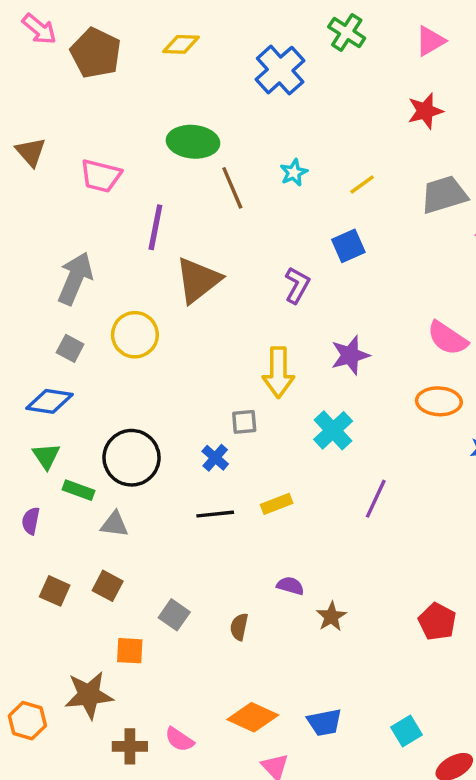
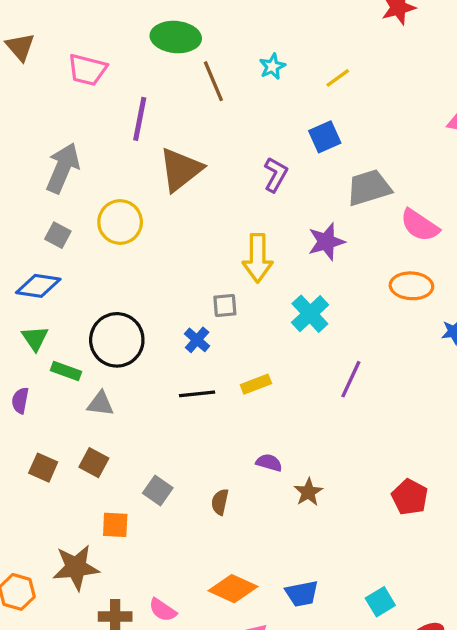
gray trapezoid: (444, 195) -> (369, 188), moved

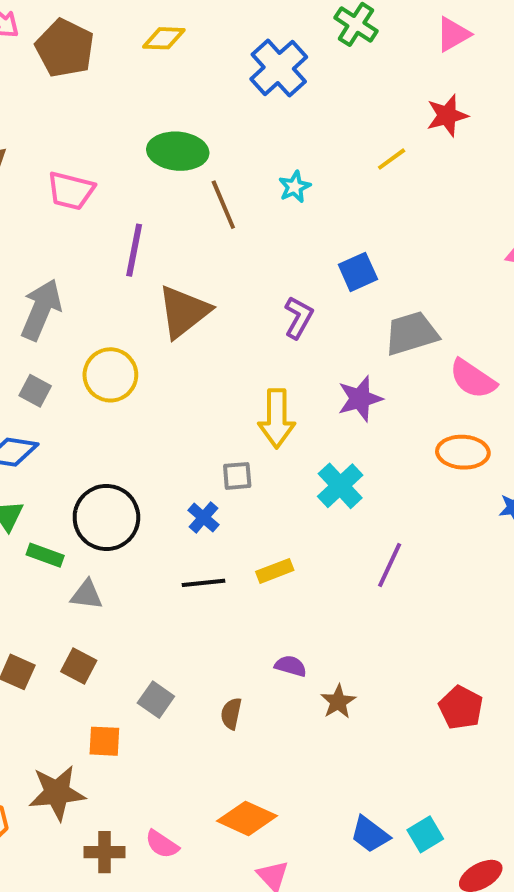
yellow line: (338, 78) -> (392, 159), moved
blue trapezoid: (302, 594) -> (370, 834), moved, turned 48

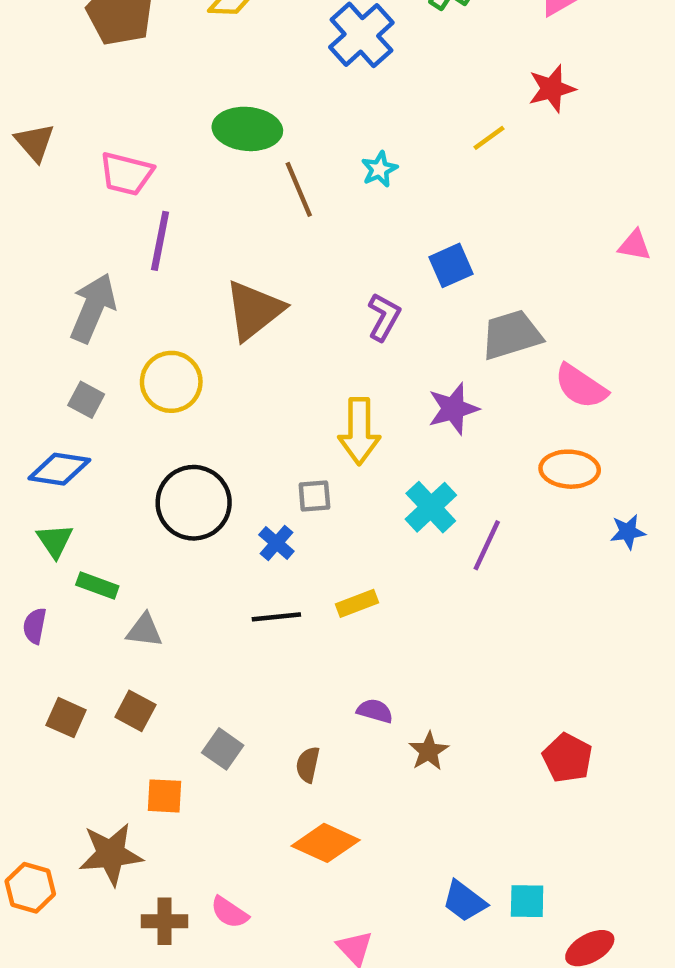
purple line: (134, 250) -> (160, 241), moved
black circle: (106, 517) -> (194, 503), moved
purple line: (390, 565) -> (487, 545), moved
orange diamond: (247, 818) -> (326, 843), moved
cyan square: (425, 834) -> (527, 901), turned 32

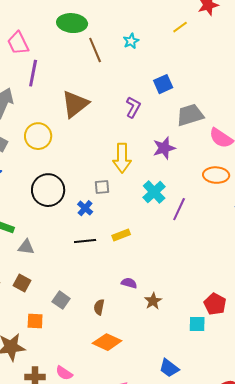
pink trapezoid: (126, 174) -> (18, 43), turned 50
cyan square: (527, 901) -> (197, 324), moved

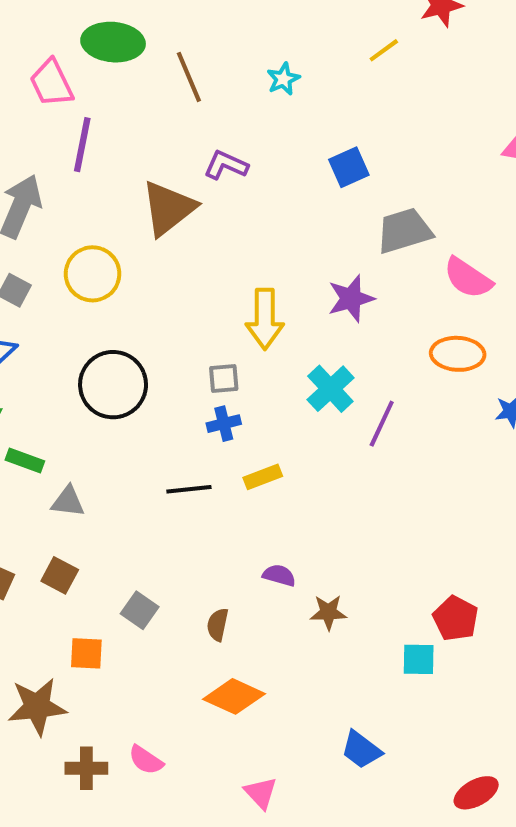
green ellipse: (72, 23) -> (113, 42), moved
brown line: (95, 50) -> (189, 77), moved
purple L-shape: (133, 107) -> (226, 165), moved, turned -95
blue cross: (85, 208) -> (224, 424), moved, turned 35
brown star: (153, 301) -> (328, 612), turned 30

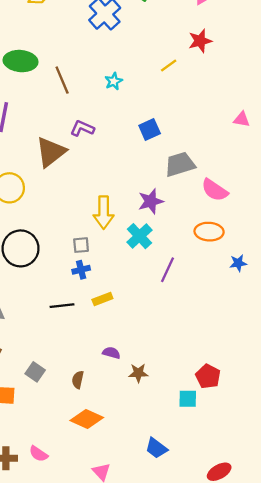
cyan cross: (330, 389) -> (139, 236), moved

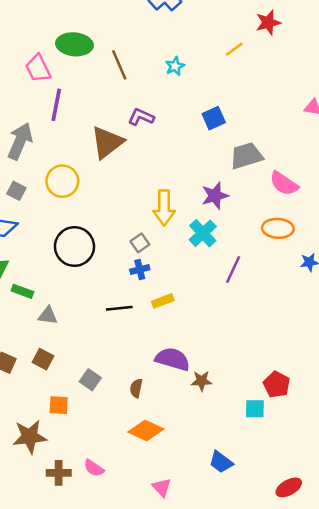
gray square: (81, 245) -> (140, 243), turned -30
purple semicircle: (111, 353) -> (173, 359), size x1.8

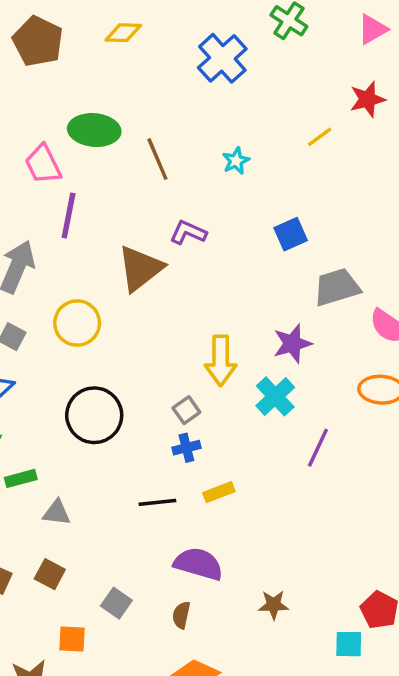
green rectangle: (22, 291) -> (21, 478), turned -35
purple semicircle: (173, 359) -> (198, 564), moved

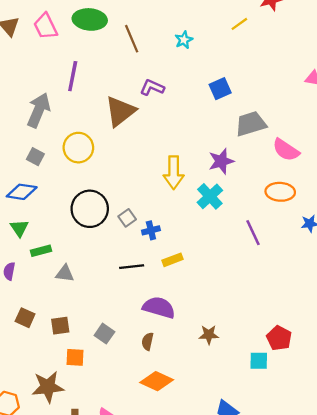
pink trapezoid: (43, 164) -> (45, 26), moved
gray square: (186, 410) -> (127, 218), moved
purple line: (318, 448) -> (253, 233), moved, turned -50
brown square: (50, 574) -> (60, 326), moved, turned -36

